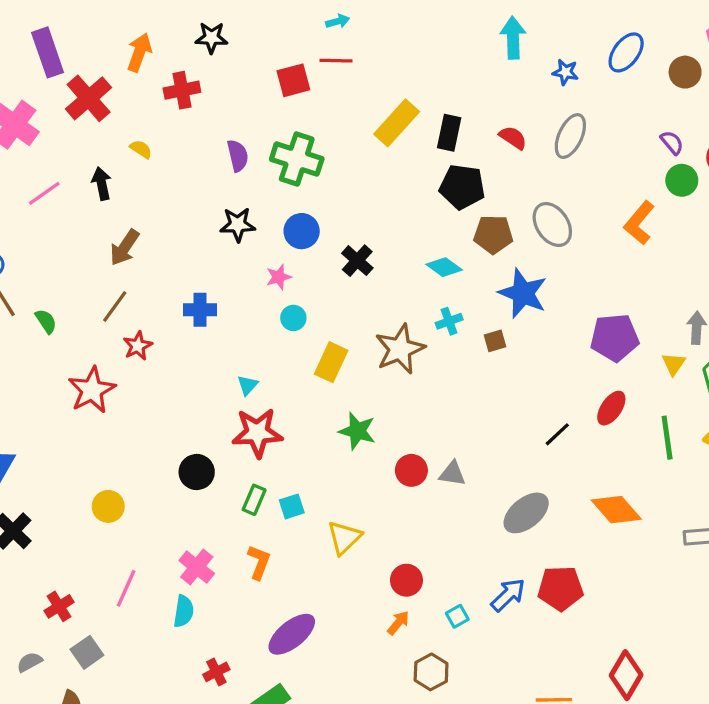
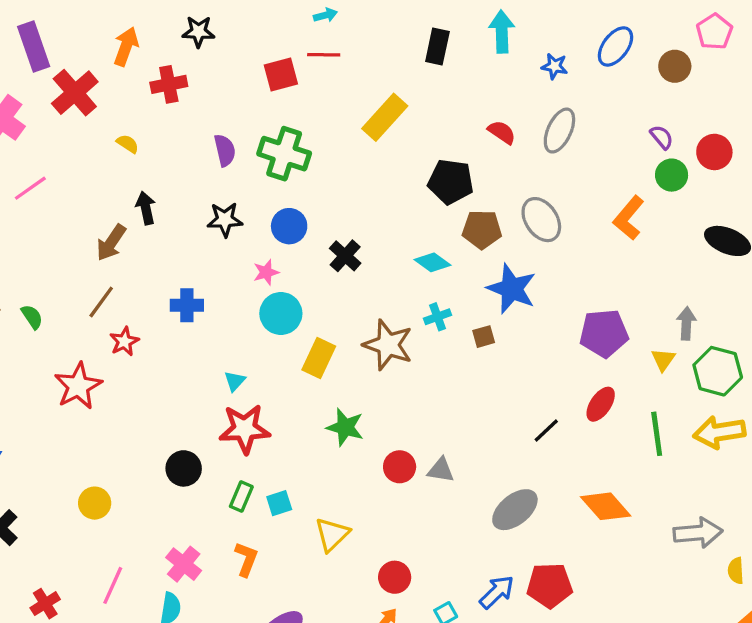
black rectangle: (449, 133) -> (437, 46), moved
black arrow: (102, 184) -> (146, 208), moved
cyan circle: (293, 318) -> (281, 313), size x1.6
brown star: (400, 349) -> (388, 345), turned -30

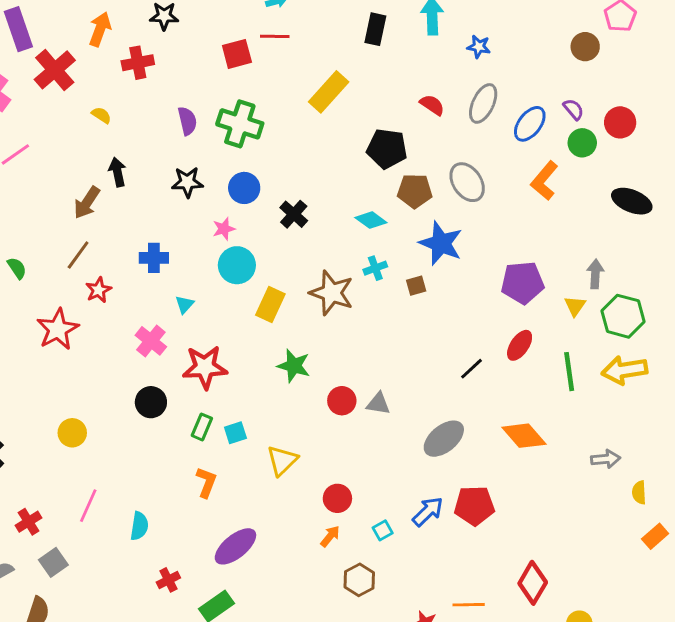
blue ellipse: (615, 46) -> (530, 124), moved
cyan triangle: (235, 381) -> (184, 305), moved
gray arrow: (698, 533) -> (606, 459), size x0.7
pink cross: (184, 564) -> (151, 341), moved

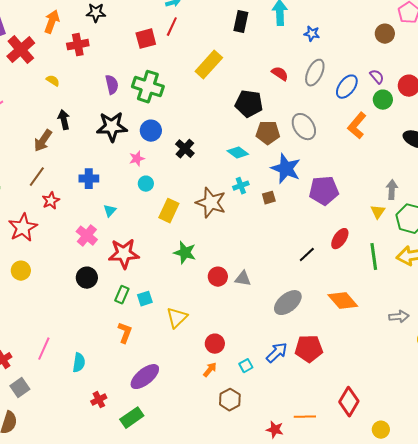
red line: (275, 36) -> (172, 27), turned -66
black star: (187, 182) -> (112, 127), size x1.4
cyan circle: (237, 265) -> (146, 184), size x0.6
purple pentagon: (522, 283) -> (324, 191), moved
yellow circle: (72, 433) -> (21, 271), moved

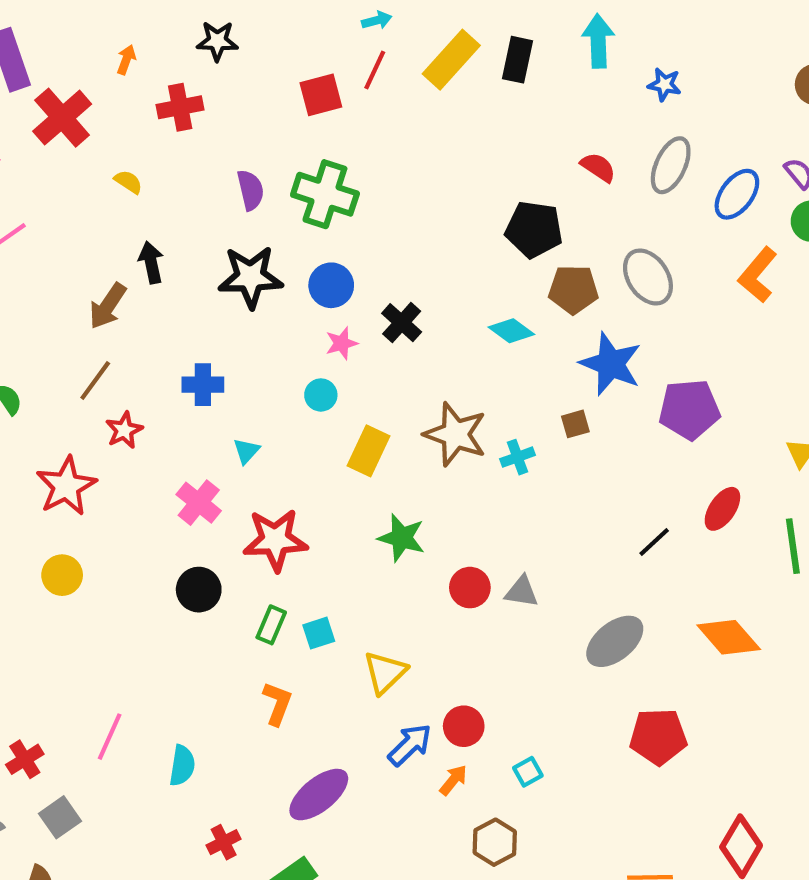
orange arrow: (52, 22) -> (126, 60), size x0.6
yellow rectangle: (209, 65) -> (451, 60), moved
pink star: (137, 159) -> (342, 343), moved
cyan cross: (241, 186) -> (518, 457), moved
blue arrow: (277, 353) -> (410, 745), moved

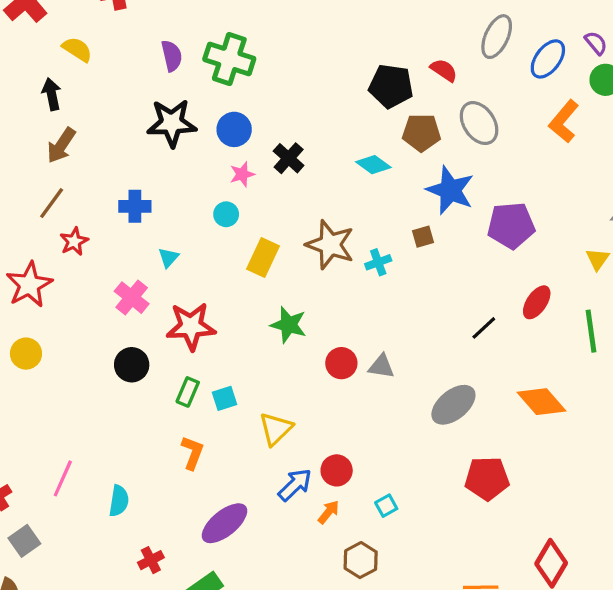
red semicircle: (598, 167) -> (444, 70), moved
yellow semicircle: (128, 182) -> (77, 49), size x1.4
black arrow: (151, 263) -> (52, 94), moved

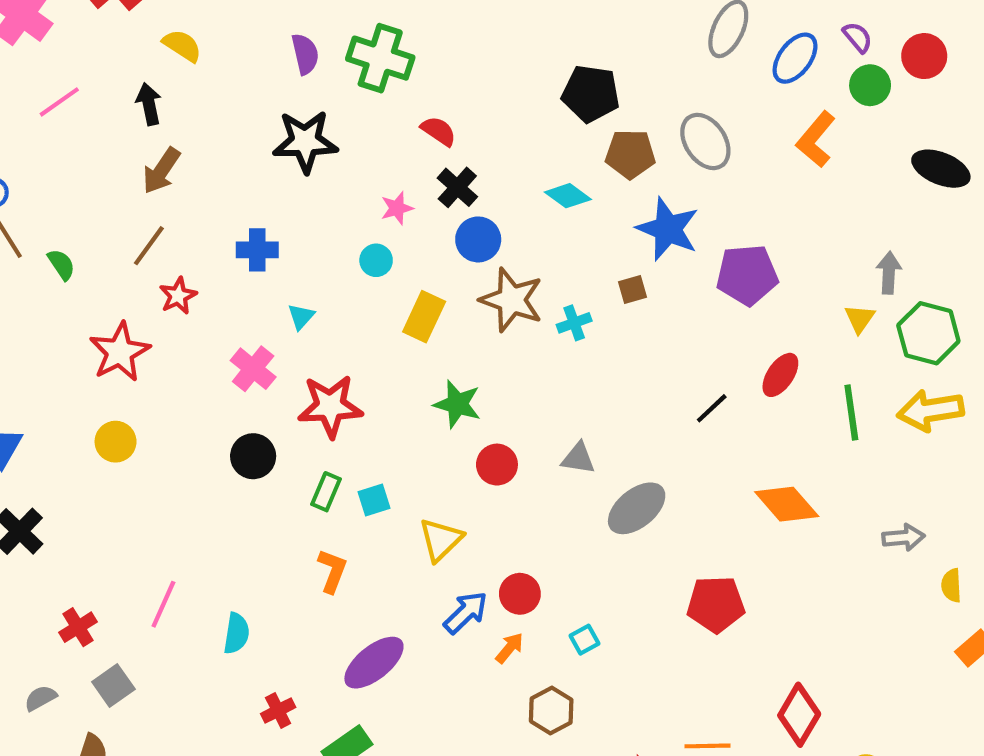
red semicircle: (444, 70) -> (439, 131), moved
blue circle: (234, 129) -> (478, 239), moved
red circle: (341, 363) -> (497, 465), moved
gray ellipse: (453, 405) -> (637, 508), moved

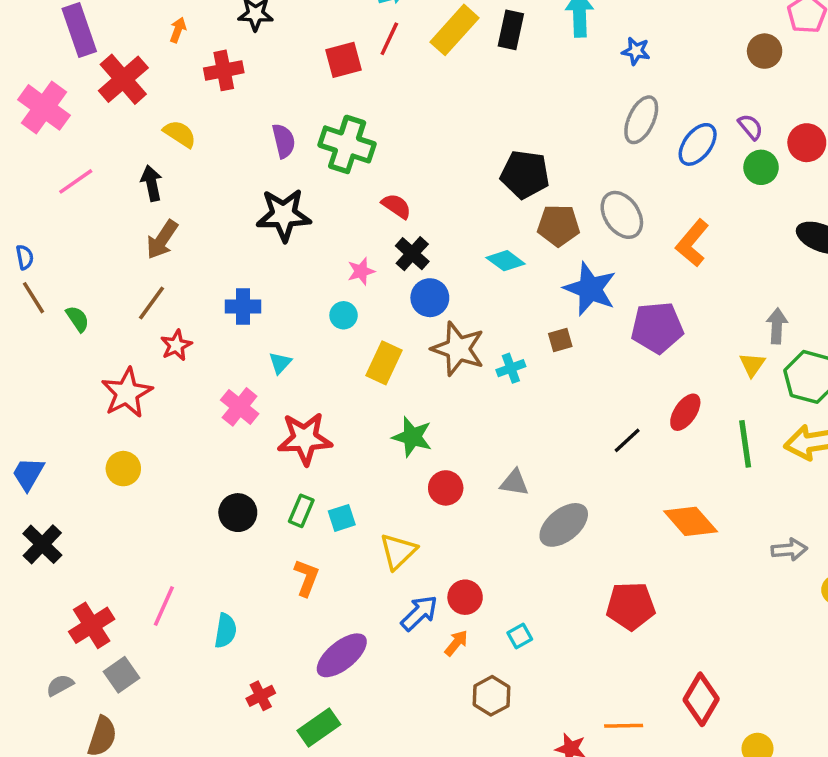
orange L-shape: (816, 139) -> (692, 243), moved
black circle: (253, 456) -> (238, 513), moved
red cross: (78, 627) -> (92, 625), size x1.4

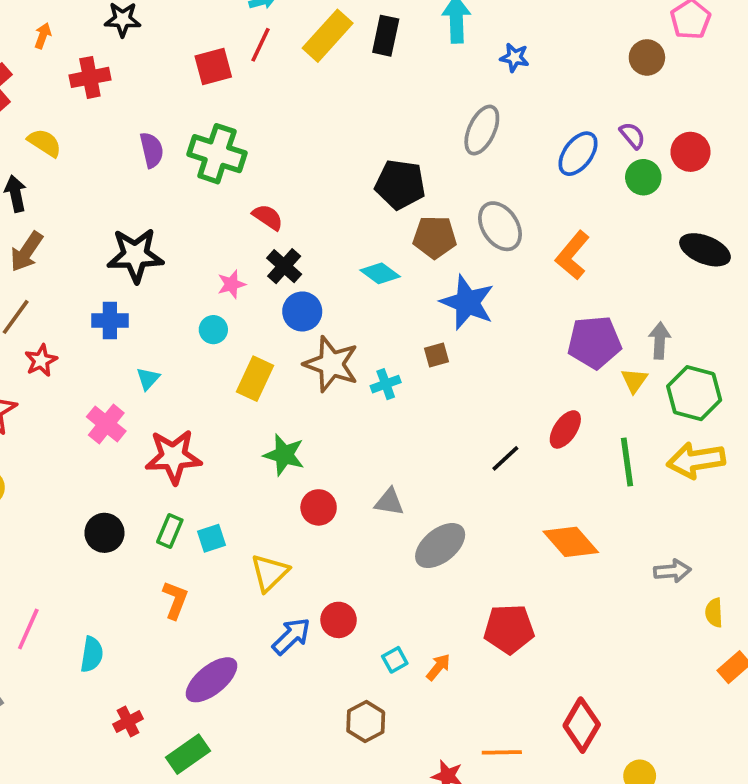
gray ellipse: (641, 120) -> (482, 130), moved
black star: (284, 215) -> (135, 255), moved
purple pentagon: (657, 328) -> (594, 342), moved
orange arrow: (456, 643) -> (438, 667), moved

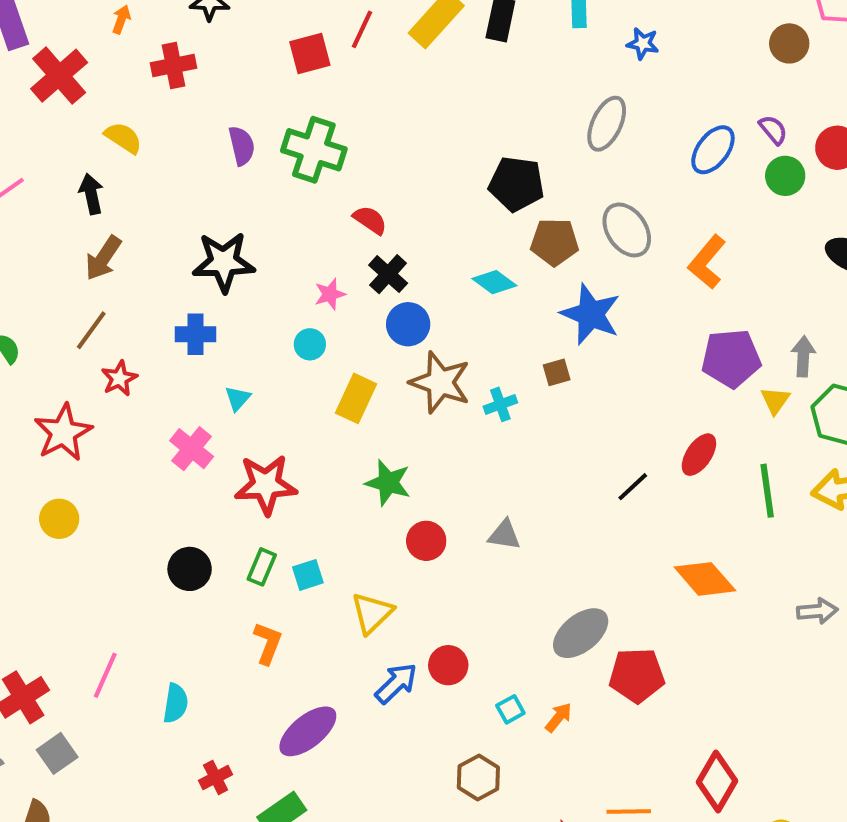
gray ellipse: (440, 546) -> (581, 633), moved

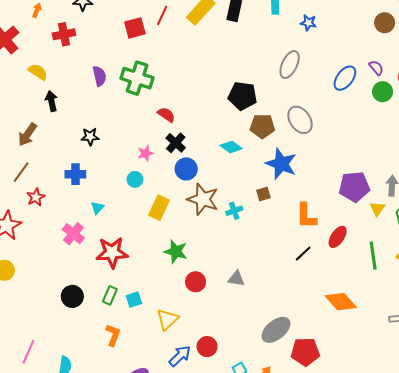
black arrow: (91, 194) -> (51, 101), moved
black star: (224, 262) -> (90, 137), size x0.6
orange L-shape: (707, 262) -> (306, 216), moved, turned -40

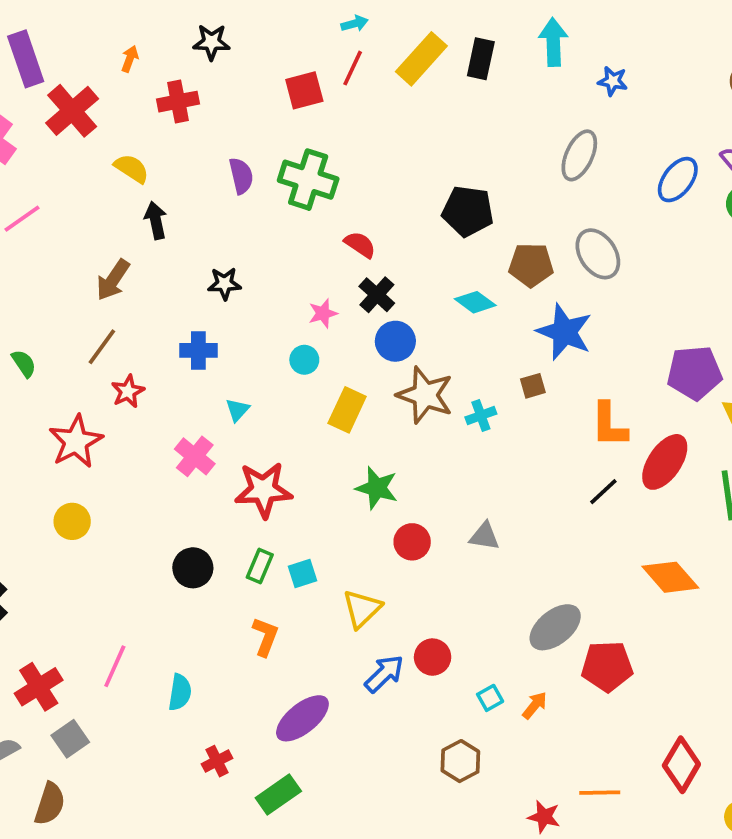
black pentagon: (243, 96) -> (468, 211), moved
red ellipse: (338, 237) -> (665, 462), size x1.4

